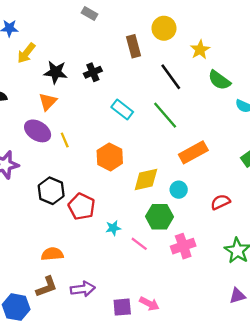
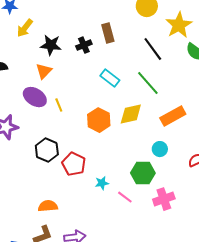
brown rectangle: (134, 46) -> (108, 33), moved
yellow star: (200, 50) -> (179, 25), size x1.5
yellow diamond: (146, 179) -> (131, 114), moved

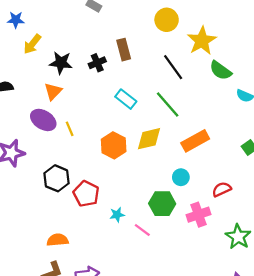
pink cross: (164, 199) -> (198, 215), moved

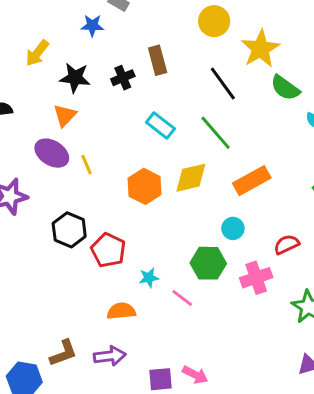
blue star: (16, 20) -> (92, 26), moved
orange semicircle: (58, 240) -> (121, 311), moved

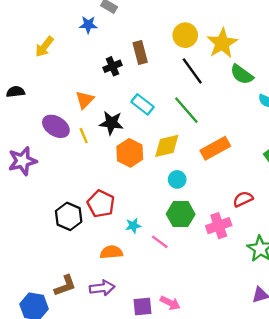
yellow circle: (214, 21) -> (185, 35), moved
black star: (75, 78) -> (111, 123), moved
orange triangle: (65, 115) -> (85, 100), moved
cyan circle: (233, 228) -> (177, 179), moved
black hexagon: (69, 230) -> (69, 216), moved

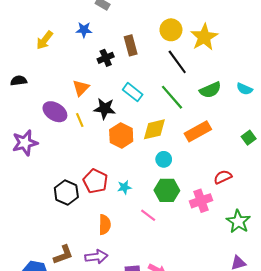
blue star: (88, 25) -> (84, 30), moved
green semicircle: (242, 74) -> (210, 90), moved, turned -60
cyan star: (133, 226) -> (124, 187), moved
orange semicircle: (111, 252) -> (105, 225), turned 96

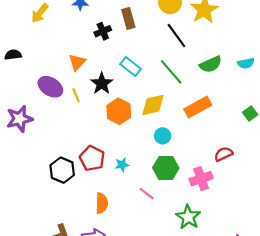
cyan semicircle: (245, 89) -> (246, 63), turned -35
black star: (105, 109) -> (102, 84), turned 30
green star: (238, 222) -> (188, 217), moved

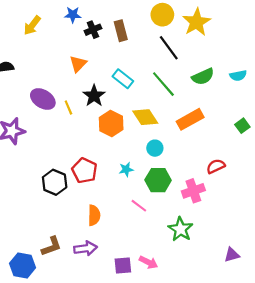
black cross: (103, 31) -> (93, 30), moved
orange triangle: (77, 62) -> (78, 64), moved
yellow diamond: (153, 105) -> (145, 117), turned 70
cyan star: (122, 165) -> (126, 169), moved

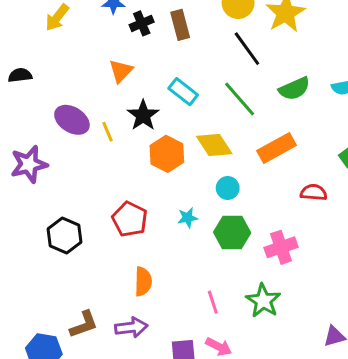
red semicircle: (216, 166) -> (314, 192), moved, turned 30
black hexagon: (55, 182) -> (65, 235), moved
pink line: (139, 206) -> (213, 302), moved, turned 35

